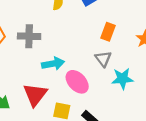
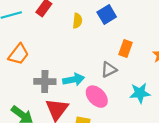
gray cross: (29, 36) -> (45, 82), moved
gray triangle: (103, 59) -> (109, 70), moved, turned 42

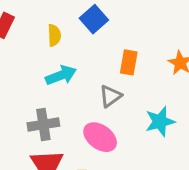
cyan arrow: (74, 80) -> (61, 75), moved
gray cross: (45, 82) -> (43, 125), moved

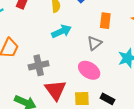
gray cross: (43, 125) -> (39, 65), moved

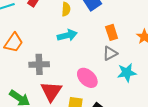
orange rectangle: (105, 21) -> (112, 32), turned -35
gray triangle: (94, 43) -> (110, 53), moved

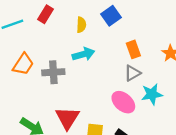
gray cross: (39, 64) -> (53, 72), moved
pink ellipse: (87, 78) -> (123, 102), moved

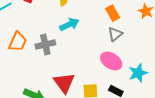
cyan star: (152, 94) -> (138, 73), moved

